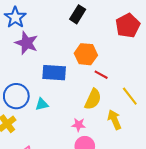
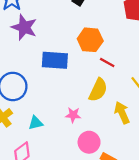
cyan triangle: (42, 104) -> (36, 123), moved
pink star: (79, 125) -> (73, 115), moved

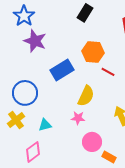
blue rectangle: (55, 60) -> (62, 70), turned -35
yellow semicircle: (98, 90) -> (86, 96), moved

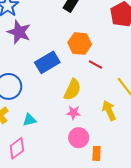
pink star: (78, 118) -> (73, 113), moved
orange rectangle: (109, 157) -> (96, 153), turned 64

